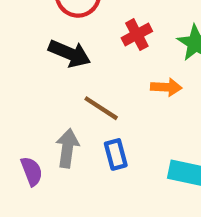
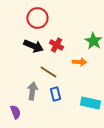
red cross: (137, 35) -> (56, 45), moved, turned -32
purple semicircle: (32, 171) -> (15, 112), moved

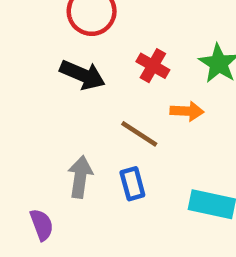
red cross: (56, 45) -> (153, 66), moved
brown line: (48, 72) -> (139, 134), moved

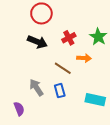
red cross: (153, 66) -> (69, 38), turned 32
gray arrow: (80, 177) -> (36, 87), turned -42

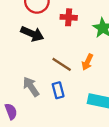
red cross: (69, 38) -> (69, 17), moved, turned 32
orange arrow: (84, 58) -> (87, 62), moved, turned 112

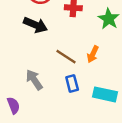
blue rectangle: (58, 90) -> (72, 83), moved

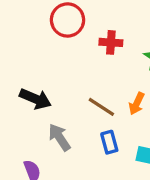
black arrow: (35, 25) -> (35, 99), moved

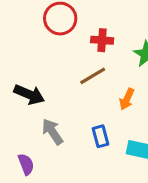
brown line: (101, 107) -> (93, 76), moved, turned -64

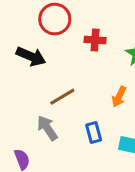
brown line: (93, 76) -> (62, 97), moved
black arrow: (29, 94) -> (31, 56), moved

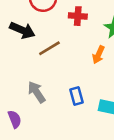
brown line: (62, 97) -> (49, 48), moved
orange arrow: (119, 97) -> (98, 55), moved

